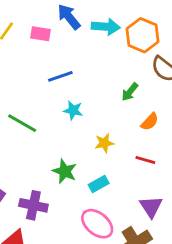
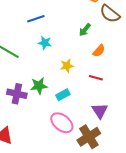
green star: (65, 171) -> (39, 86), turned -30
purple cross: (33, 205) -> (17, 94), moved

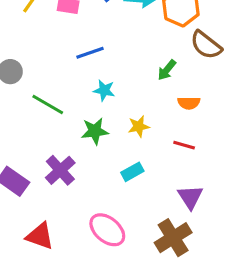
orange semicircle: (99, 51) -> (189, 103), turned 48
green star: (39, 86) -> (95, 131), moved
purple cross: (17, 94) -> (60, 170), turned 36
pink ellipse: (62, 123) -> (107, 230), moved

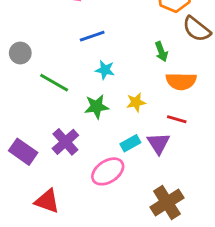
green arrow: (167, 70) -> (161, 52), turned -60
orange semicircle: (189, 103) -> (181, 81), size x1.5
purple triangle: (190, 197) -> (159, 143), moved
pink ellipse: (107, 230) -> (108, 171), moved, turned -72

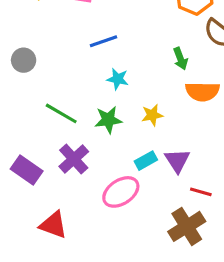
green line: (54, 83) -> (61, 113), moved
red line: (177, 119) -> (201, 192), moved

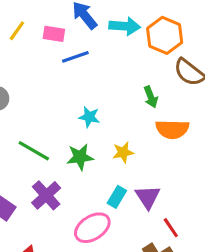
blue line: (104, 41) -> (75, 57), moved
cyan rectangle: (146, 161) -> (117, 197), turned -30
red line: (201, 192) -> (171, 228), turned 40

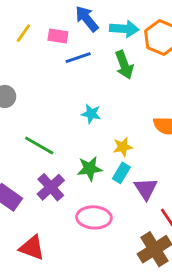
green arrow: (151, 97) -> (124, 65), moved, size x1.4
green star: (80, 157) -> (90, 168), moved
cyan rectangle: (117, 197) -> (121, 173), moved
pink ellipse: (92, 228) -> (94, 217), turned 36

